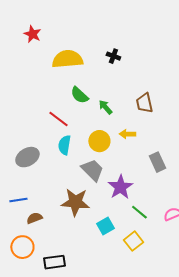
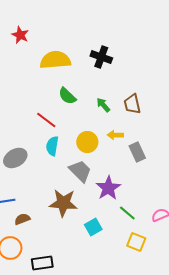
black cross: (113, 56) -> (101, 57), size x1.5
green arrow: (105, 107) -> (103, 105), moved
gray rectangle: (157, 162) -> (137, 152), moved
yellow square: (133, 241) -> (136, 242), moved, turned -30

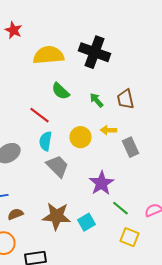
black cross: (101, 57) -> (94, 52), size x1.4
gray trapezoid: (80, 171) -> (57, 166), moved
brown star: (63, 203) -> (56, 216), moved

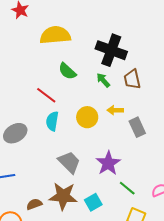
black cross: (94, 52) -> (111, 50), moved
gray trapezoid: (57, 166) -> (69, 162), moved
brown semicircle: (15, 214) -> (34, 204), moved

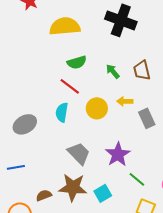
black cross: (111, 50) -> (121, 20), moved
green semicircle: (67, 71) -> (77, 62), turned -60
red line: (46, 95) -> (70, 86), moved

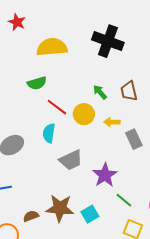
green semicircle: (77, 62) -> (37, 83), moved
yellow circle: (97, 108) -> (84, 114), moved
gray trapezoid: (79, 153) -> (71, 160), moved, turned 110

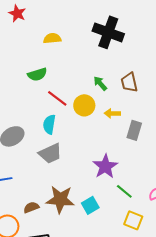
yellow semicircle: (52, 47) -> (52, 38), size x0.6
gray rectangle: (134, 139) -> (134, 130), turned 42
gray trapezoid: (71, 160) -> (50, 153), moved

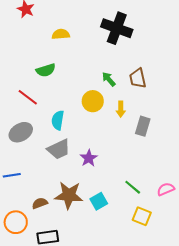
red line: (57, 98) -> (28, 97), moved
yellow arrow: (112, 113) -> (121, 109), turned -91
purple star: (105, 166) -> (89, 158), moved, size x0.7

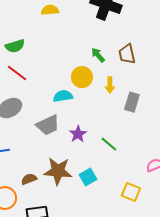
green semicircle: (46, 70) -> (15, 46), moved
cyan semicircle: (58, 120) -> (63, 96), moved, turned 72
green line: (133, 187) -> (109, 144), moved

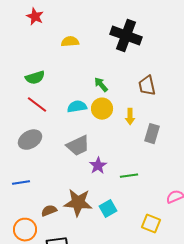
green arrow: (98, 55) -> (101, 85), moved
cyan semicircle: (63, 96) -> (77, 107), moved
gray trapezoid: (48, 125) -> (78, 146), moved
green line: (109, 144) -> (129, 176), turned -48

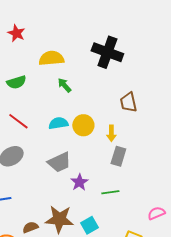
yellow semicircle: (70, 42) -> (51, 58), size x1.4
green semicircle: (35, 78) -> (16, 82), moved
green arrow: (101, 85) -> (64, 85), moved
gray rectangle: (152, 134) -> (118, 156), moved

